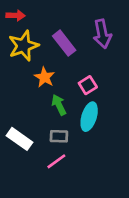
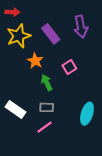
cyan ellipse: (89, 117) -> (87, 114), moved

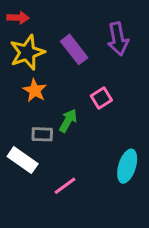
orange star: (35, 61) -> (35, 90), moved
green arrow: (47, 83) -> (68, 121), turned 56
gray rectangle: (47, 107) -> (42, 134), moved

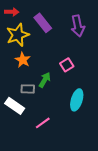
purple rectangle: (74, 49) -> (43, 23), moved
cyan ellipse: (127, 166) -> (77, 100), moved

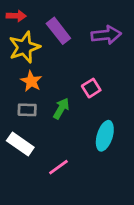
purple arrow: (78, 26) -> (106, 35), turned -85
gray rectangle: (28, 89) -> (27, 110), moved

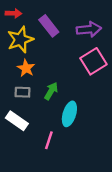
pink square: (91, 88) -> (93, 61), moved, size x1.6
cyan ellipse: (105, 136) -> (69, 114), moved
pink line: (58, 167) -> (49, 140), turned -36

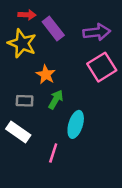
red arrow: (13, 13) -> (27, 15), moved
yellow star: (20, 40) -> (22, 43), turned -30
orange star: (26, 68) -> (46, 75), moved

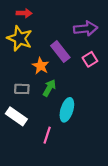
purple rectangle: (53, 28) -> (60, 52), moved
pink square: (102, 67) -> (90, 59), size x0.6

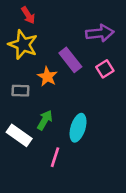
red arrow: (24, 13) -> (28, 15), turned 56
green arrow: (49, 88) -> (45, 120), moved
gray rectangle: (22, 89) -> (20, 91), moved

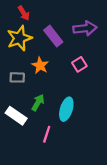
yellow star: (23, 45) -> (19, 38), turned 30
purple rectangle: (70, 60) -> (53, 36), moved
pink square: (105, 69) -> (79, 64), moved

